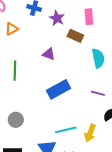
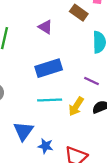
cyan line: (66, 130) -> (50, 100), moved
yellow arrow: (90, 133) -> (76, 106), moved

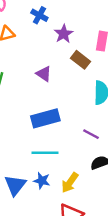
yellow arrow: (76, 106) -> (70, 183), moved
blue star: (45, 146) -> (42, 181), moved

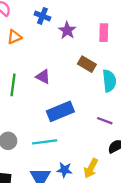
brown rectangle: (80, 60) -> (87, 64), moved
purple triangle: (44, 74) -> (43, 77), moved
cyan line: (45, 153) -> (45, 142), moved

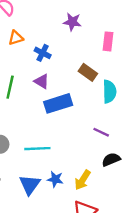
blue cross: (42, 16) -> (43, 53), moved
purple star: (67, 30) -> (72, 22), moved, turned -30
blue rectangle: (60, 111) -> (58, 103), moved

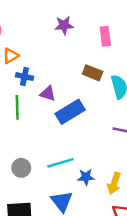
blue cross: (43, 53) -> (24, 77), moved
blue star: (55, 179) -> (86, 177), moved

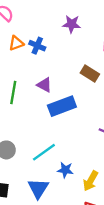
blue cross: (24, 77) -> (37, 46), moved
cyan line: (60, 163) -> (44, 152), turned -30

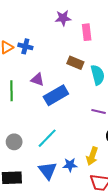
purple star: (72, 24) -> (63, 18), moved
blue star: (65, 170) -> (70, 165), moved

